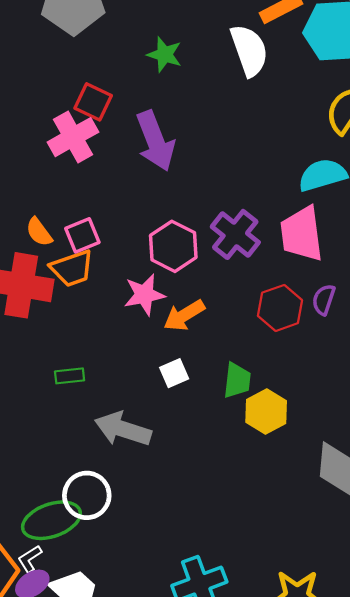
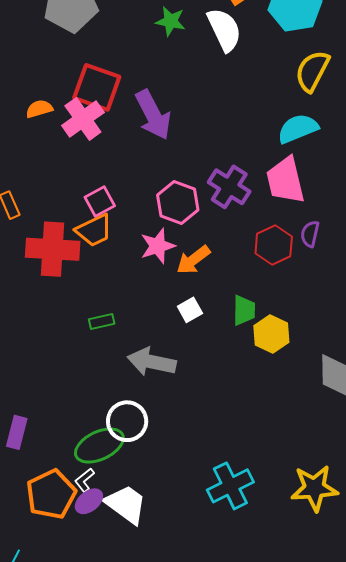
green star: (165, 55) -> (171, 21), moved
red square: (93, 102) -> (97, 87), size x1.5
orange semicircle: (39, 232) -> (39, 109), moved, turned 116

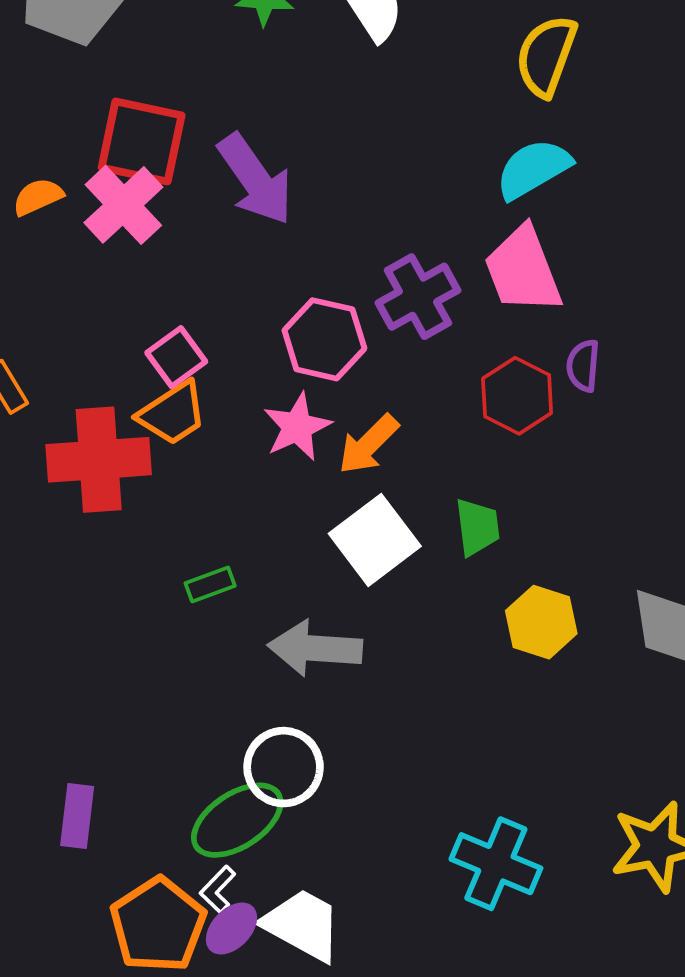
purple cross: (229, 187) -> (418, 297), turned 36
white square: (190, 310) -> (375, 540), size x1.8
yellow hexagon: (271, 334) -> (541, 622), moved
cyan cross: (230, 486) -> (496, 864), turned -33

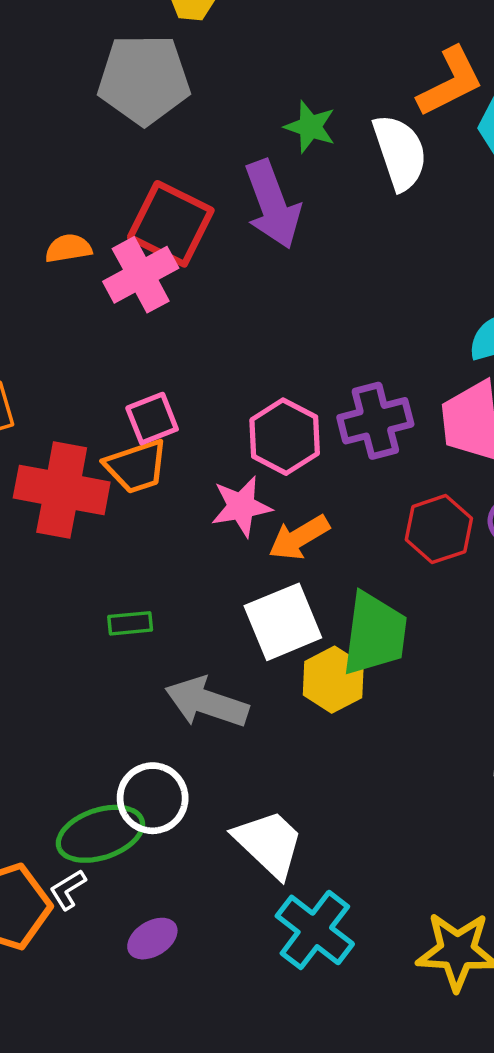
purple arrow: (255, 179) -> (273, 204), moved
green trapezoid: (477, 527) -> (375, 634), size x1.6
yellow hexagon: (541, 622) -> (333, 680), moved
white trapezoid: (302, 925) -> (269, 843), moved
purple ellipse: (231, 928) -> (152, 939), moved

